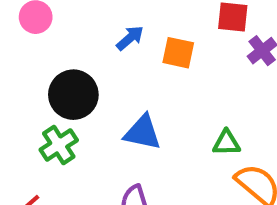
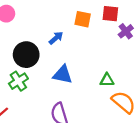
blue arrow: (130, 38) -> (56, 38), moved
orange square: (178, 53) -> (83, 19), moved

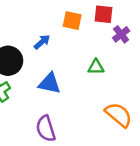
green triangle: (107, 80) -> (96, 67), moved

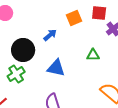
orange square: (72, 21) -> (74, 18), turned -35

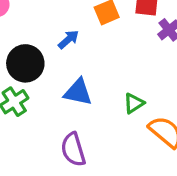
green triangle: (93, 55) -> (134, 103), moved, turned -32

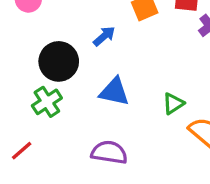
purple semicircle: (73, 149) -> (109, 152), turned 116

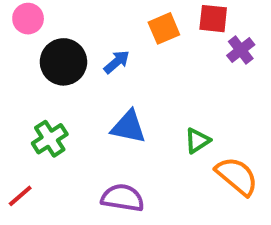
black circle: (59, 61) -> (63, 62), moved

